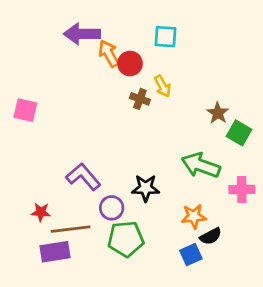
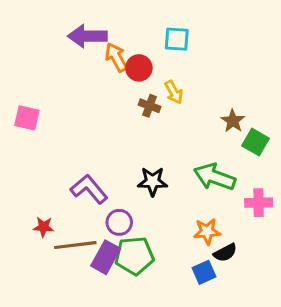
black star: (146, 188) -> (153, 181), moved
purple rectangle: (55, 252) -> (106, 257), moved, turned -52

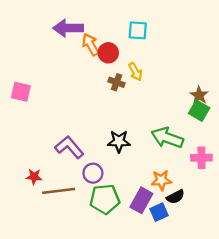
brown star: (233, 121) -> (199, 95), moved
purple rectangle: (106, 257) -> (141, 200), moved

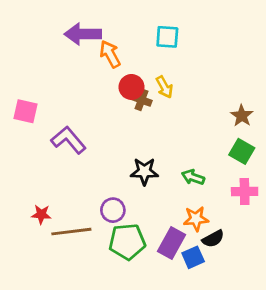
red circle: (108, 53) -> (131, 87), moved
green square: (199, 111) -> (242, 151), moved
green arrow: (167, 138) -> (193, 177), moved, size x0.6
purple L-shape: (69, 147) -> (69, 140), moved

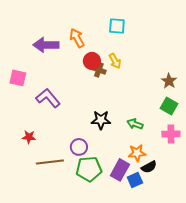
purple arrow: (83, 34) -> (46, 45), moved
red star: (41, 214) -> (29, 137), moved

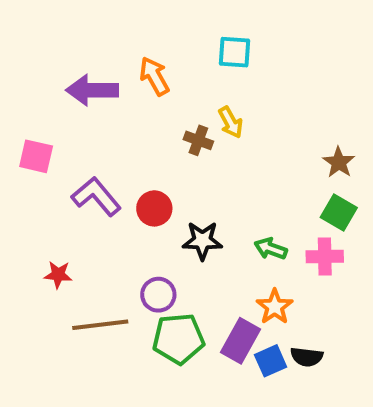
red circle: (92, 61) -> (154, 208), moved
pink cross: (171, 134) -> (325, 257), moved
orange star: (137, 153) -> (275, 307), turned -30
black semicircle: (149, 167) -> (307, 357), moved, turned 35

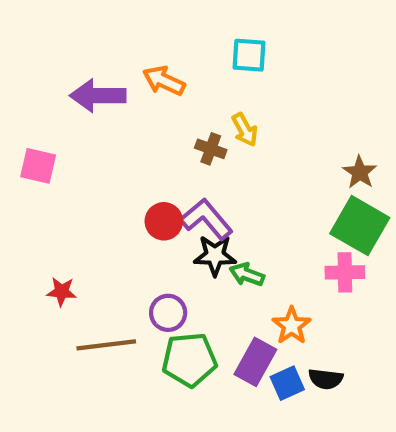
orange arrow: (154, 76) -> (164, 81), turned -36
purple L-shape: (96, 196) -> (206, 219), moved
green square: (339, 212) -> (360, 226), size x1.5
green arrow: (271, 249) -> (247, 275), moved

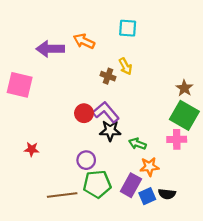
pink square: (38, 166) -> (20, 85), size x1.4
green arrow: (247, 275) -> (137, 144), moved
orange star: (292, 326) -> (149, 167), turned 30
brown line: (106, 345) -> (62, 195), moved

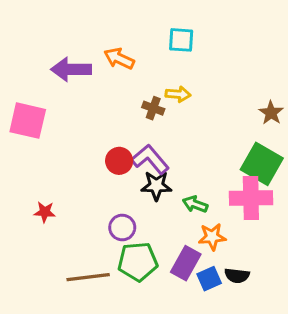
yellow arrow: (125, 66) -> (178, 94), turned -56
brown star: (184, 88) -> (271, 113), moved
pink cross: (177, 139) -> (251, 198), size x1.5

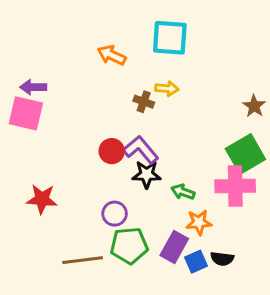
cyan square: (181, 40) -> (170, 38), size x1.5
purple arrow: (71, 69) -> (33, 87), moved, size x0.7
green square: (262, 164) -> (245, 154), turned 30
red star: (45, 212) -> (42, 199), size x1.5

